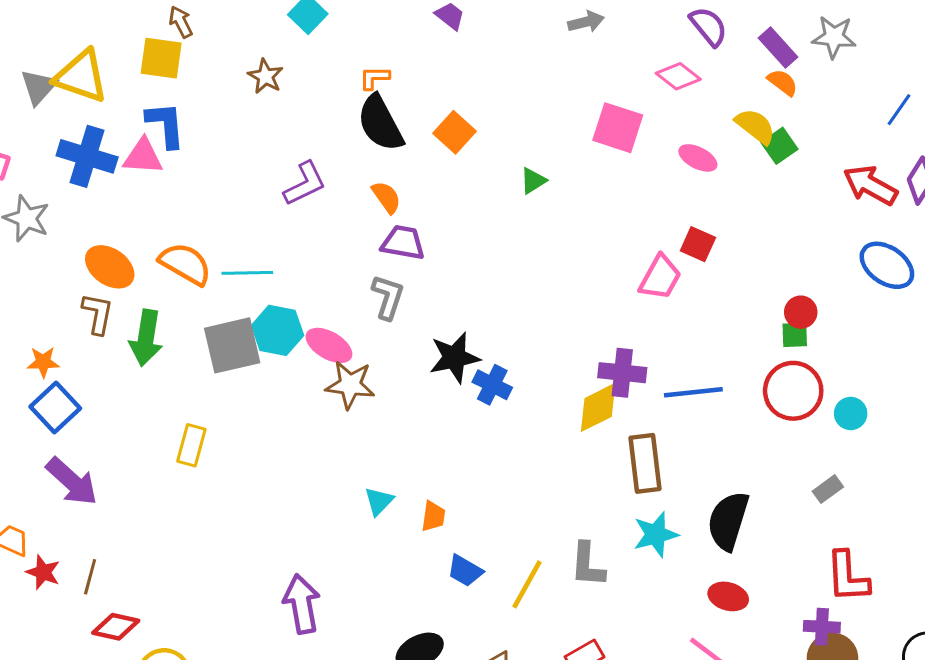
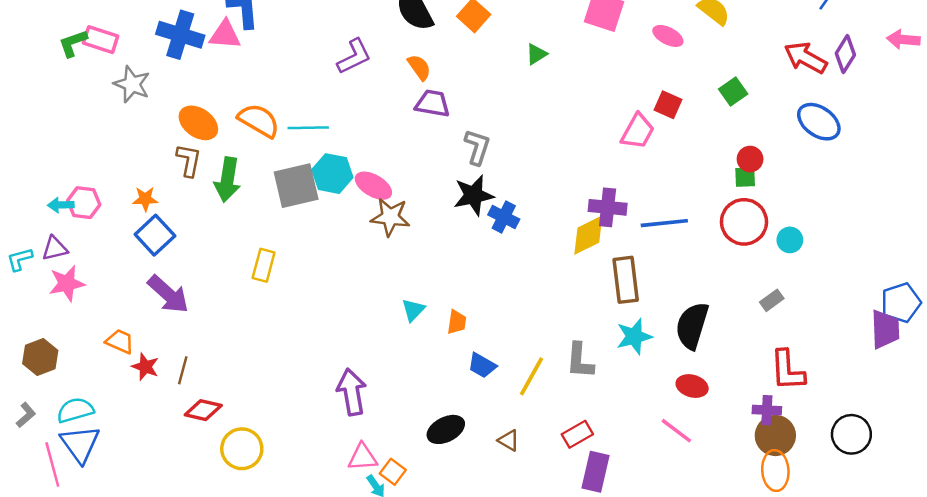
green square: (780, 146) -> (733, 91), moved
gray L-shape: (388, 297) -> (477, 147), moved

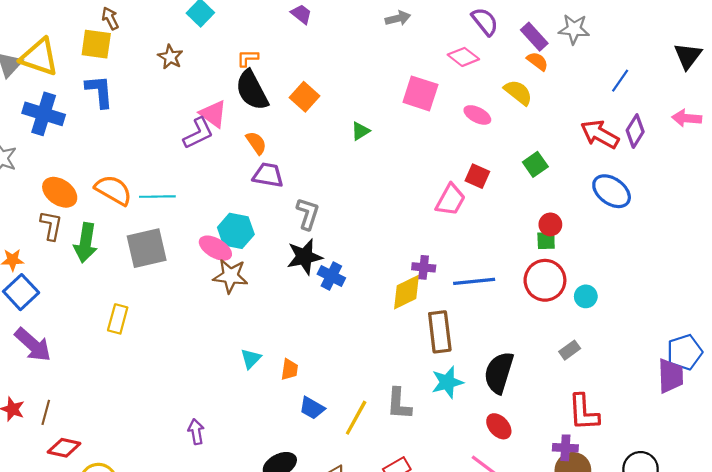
pink triangle: (225, 35) -> (213, 114), moved, turned 32
cyan hexagon: (332, 174) -> (236, 231), moved
purple cross: (608, 207) -> (424, 267), size x0.7
red ellipse: (692, 386) -> (499, 426), turned 32
purple arrow: (352, 392) -> (196, 432), size x0.6

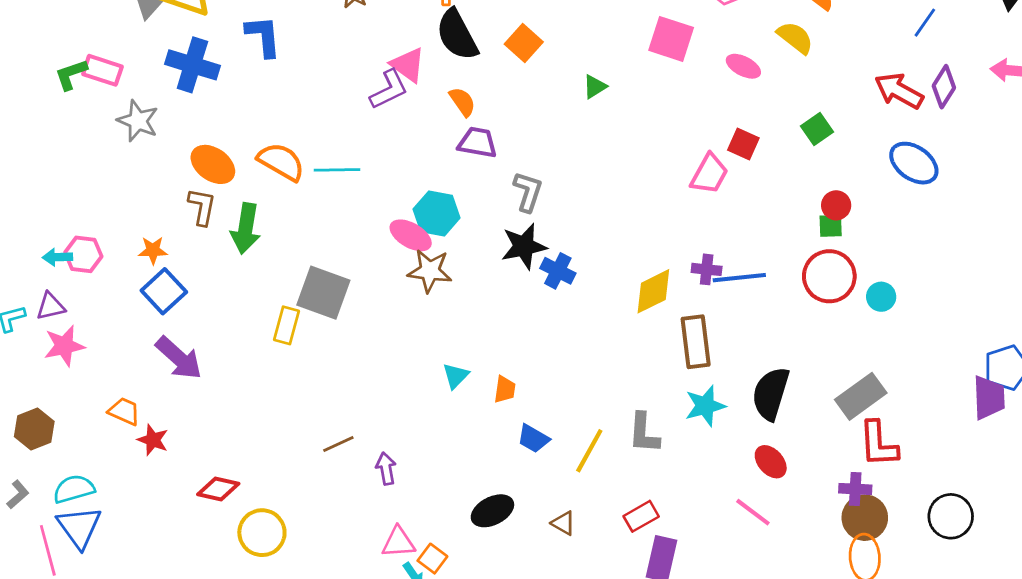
gray square: (147, 248) -> (323, 293), moved, turned 33
purple cross: (424, 267) -> (707, 269), moved
gray rectangle: (570, 350) -> (861, 396), moved, size x1.8
brown line: (46, 412) -> (338, 444), moved, turned 50

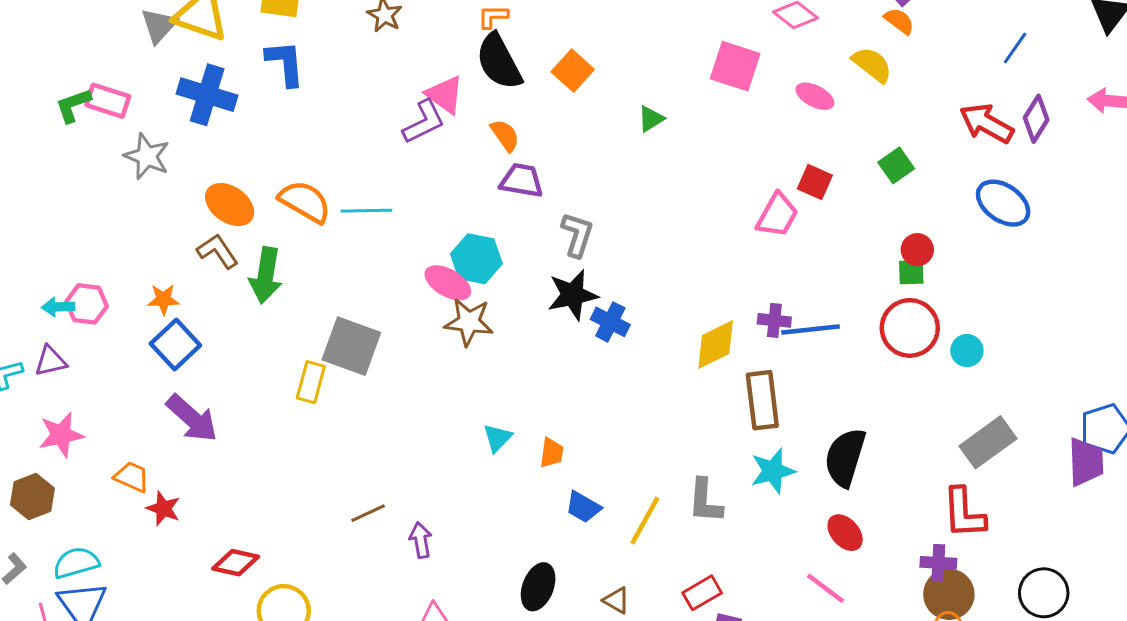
brown L-shape: (202, 207) -> (218, 251), turned -45
pink star: (64, 346) -> (61, 435), moved
gray rectangle: (861, 396) -> (988, 442), moved
black ellipse: (492, 511) -> (538, 587), turned -42

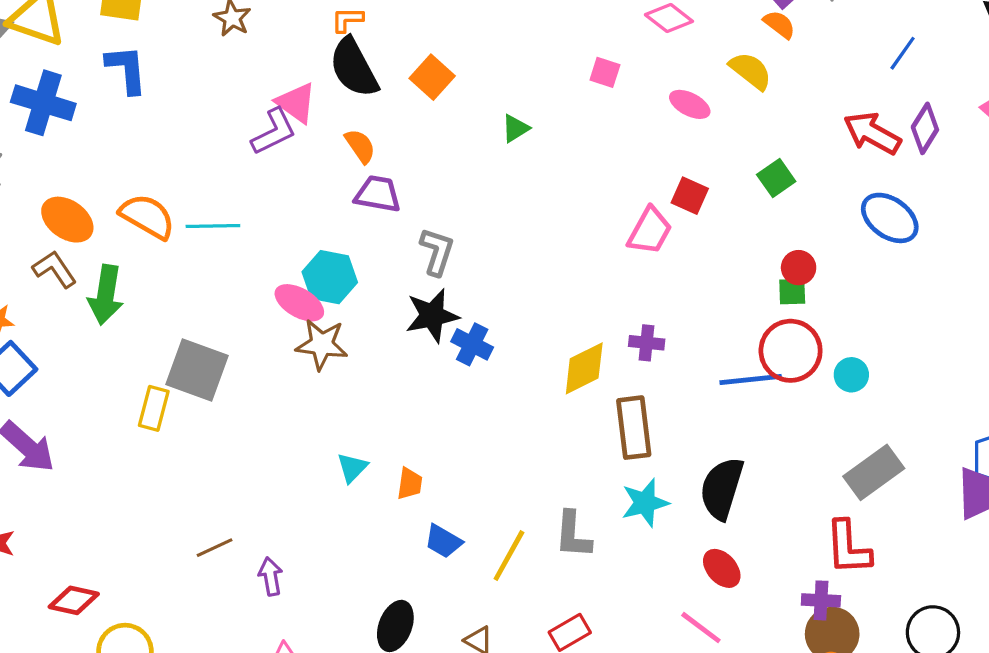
pink square: (735, 66) -> (605, 72), size x0.6
blue line: (810, 329) -> (751, 380), moved

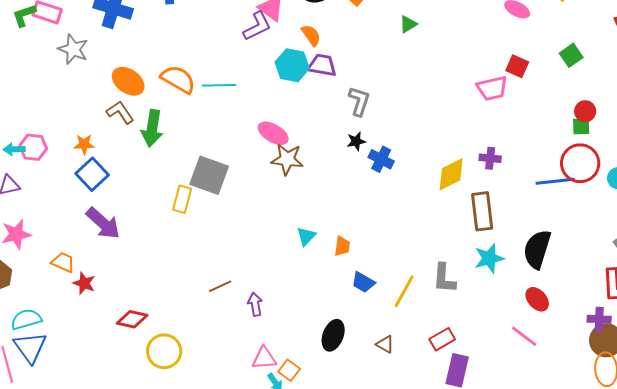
pink trapezoid: (650, 231) -> (492, 88), turned 48
cyan hexagon: (330, 277) -> (292, 65), moved
black star: (432, 316) -> (356, 141), size x0.6

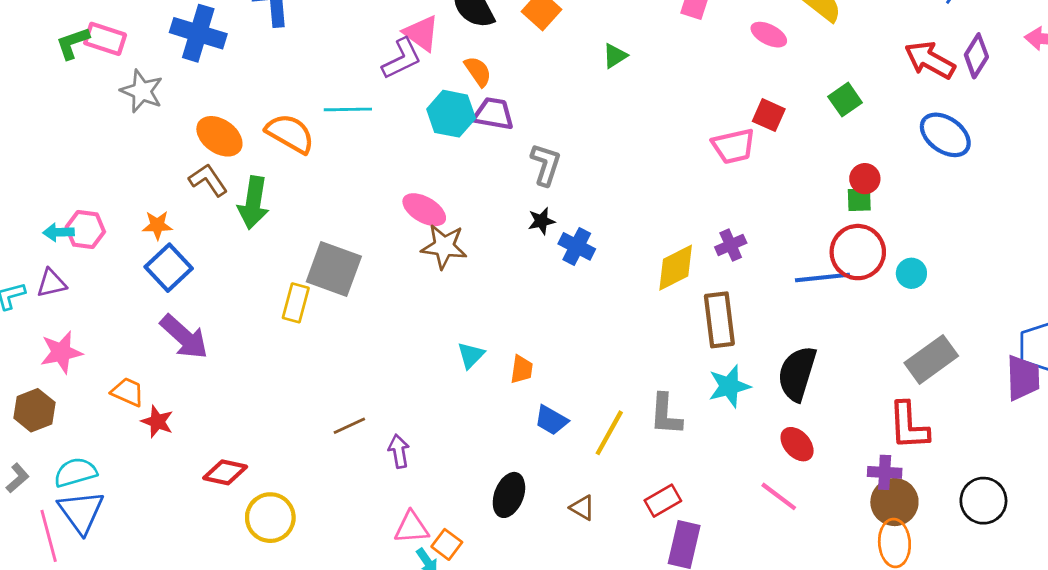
cyan line: (219, 85) -> (348, 109), moved
purple cross: (490, 158) -> (731, 245), turned -30

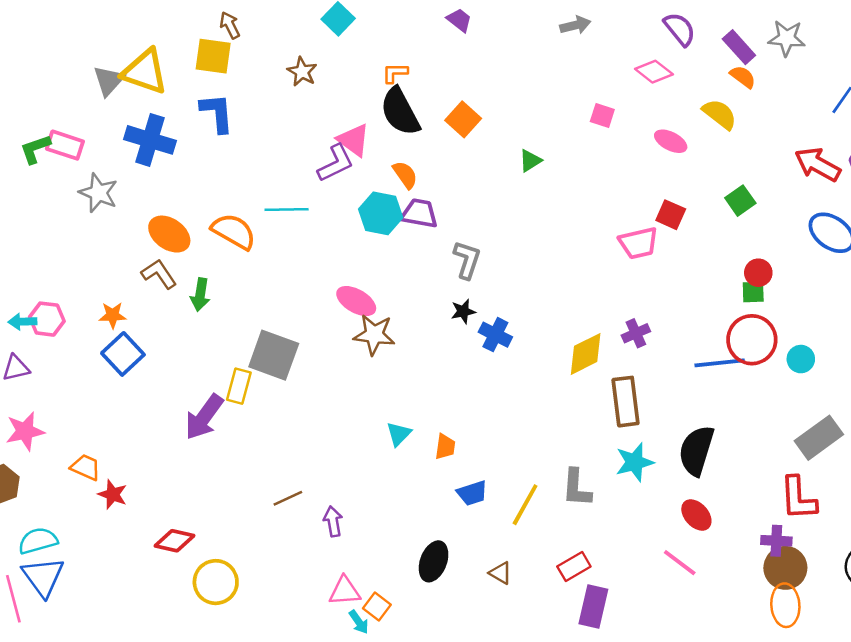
green arrow: (253, 203) -> (200, 295), size x0.7
purple arrow: (184, 337) -> (204, 417), moved, turned 84
blue trapezoid: (551, 420) -> (472, 493), turned -48

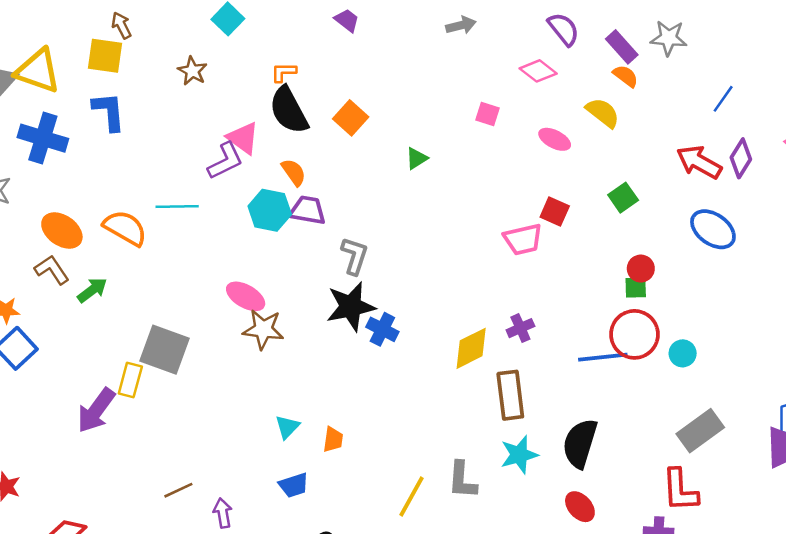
green arrow: (200, 295) -> (92, 290), turned -136
black star: (463, 311) -> (351, 307), size x2.0
blue trapezoid: (472, 493) -> (294, 485), moved

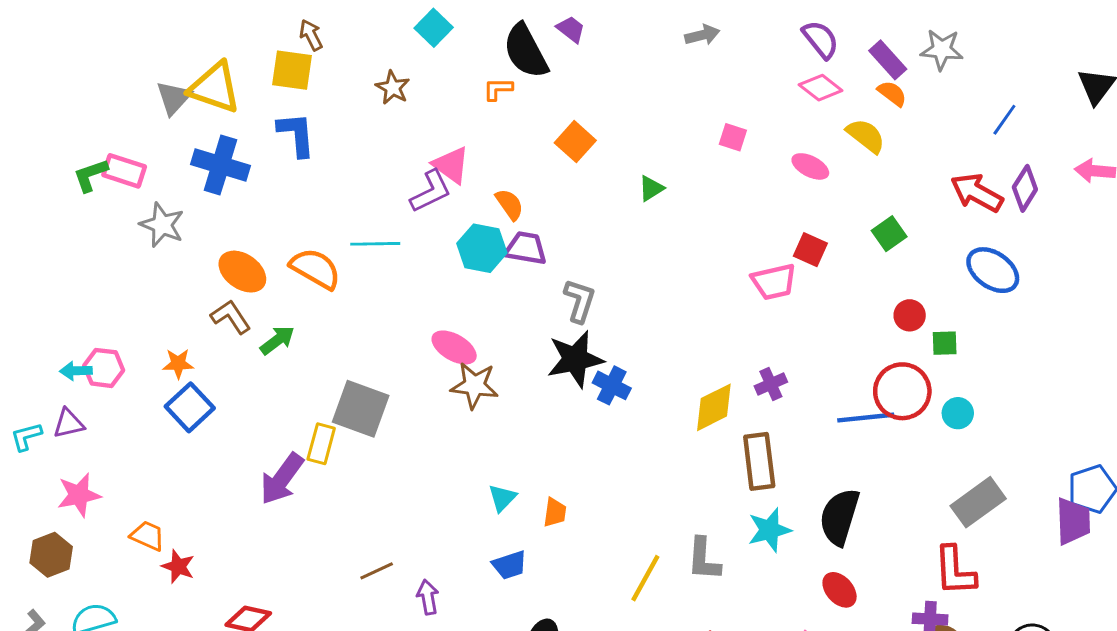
pink diamond: (538, 71) -> (821, 88), moved
black semicircle: (289, 110) -> (526, 51), moved
green square: (636, 288) -> (945, 343), moved

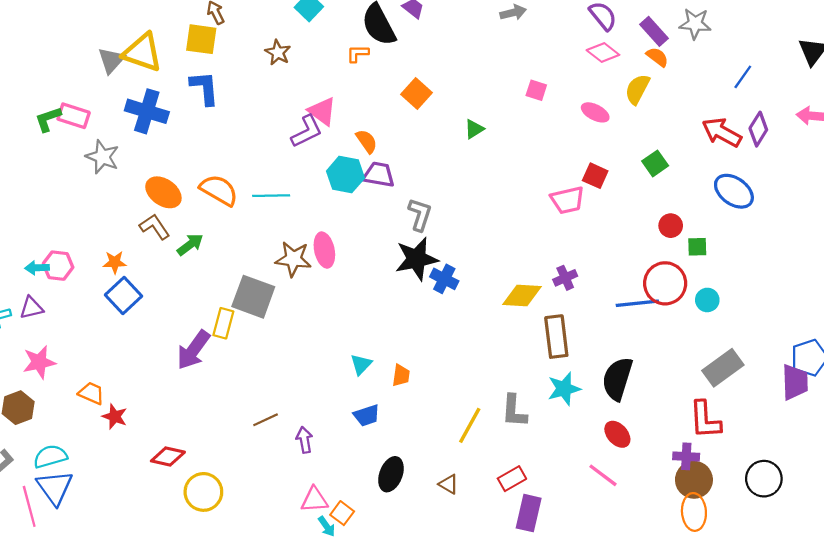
yellow semicircle: (866, 136) -> (637, 89), turned -100
cyan line: (375, 244) -> (271, 196), moved
pink ellipse: (454, 347) -> (324, 250), turned 48
brown star: (475, 385) -> (293, 259), moved
yellow diamond: (714, 407) -> (522, 296), turned 30

